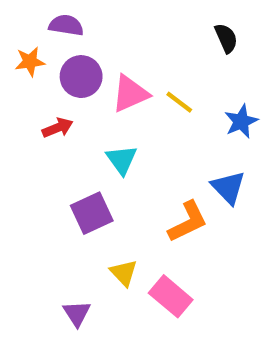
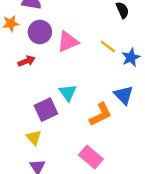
yellow line: (179, 102) -> (108, 47), moved
cyan triangle: (122, 160) -> (68, 93), moved
yellow triangle: (124, 273) -> (34, 138), moved

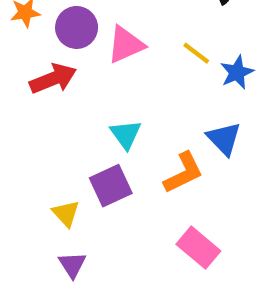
red arrow: (27, 61) -> (53, 79), size x1.5
purple square: (46, 110) -> (111, 186), moved
pink rectangle: (91, 157) -> (198, 248), moved

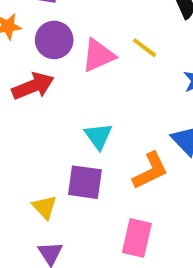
yellow line: (196, 53) -> (145, 48), moved
purple square: (111, 186) -> (85, 182), turned 33
pink rectangle: (198, 248) -> (137, 238), moved, turned 63

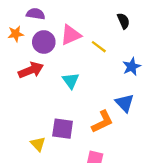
pink triangle: (98, 55) -> (71, 35), moved
cyan triangle: (98, 136) -> (71, 81), moved

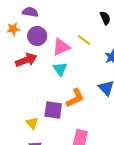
pink triangle: (71, 35) -> (61, 47), moved
orange L-shape: (102, 122) -> (75, 98), moved

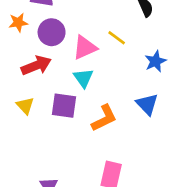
purple square: (53, 110) -> (64, 106), moved
yellow triangle: (32, 123) -> (25, 106), moved

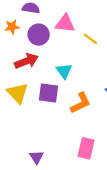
pink triangle: (85, 47) -> (65, 23), moved, turned 30
yellow triangle: (25, 106) -> (18, 93), size x1.5

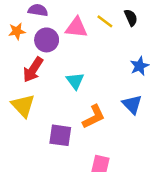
yellow line: (90, 39) -> (105, 21), moved
red arrow: (26, 61) -> (33, 70), turned 145
purple square: (49, 93) -> (60, 135), moved

